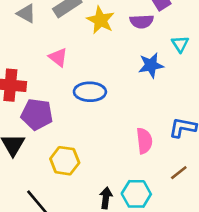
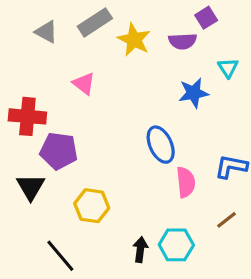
blue ellipse: (90, 92) -> (161, 145), moved, turned 64

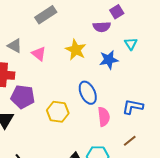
gray triangle: (46, 32) -> (15, 46), moved
yellow star: (134, 40) -> (76, 50), moved
yellow hexagon: (92, 206) -> (58, 112), moved

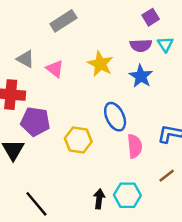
purple semicircle: (102, 27) -> (141, 45), moved
cyan triangle: (131, 44) -> (165, 44), moved
blue star: (109, 60) -> (141, 76), turned -30

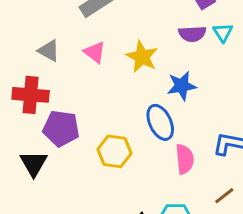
pink triangle: (55, 69) -> (95, 52), moved
blue star: (141, 76) -> (182, 86), moved, turned 30

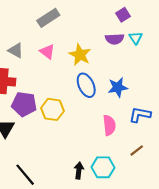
blue star: (182, 86) -> (118, 87), moved
blue ellipse: (160, 122) -> (86, 85), moved
yellow hexagon: (114, 151) -> (52, 109), moved

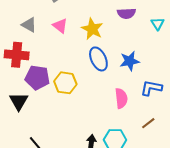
cyan triangle: (136, 38) -> (158, 24), moved

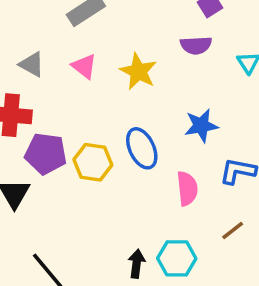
blue ellipse: (98, 59) -> (142, 148), moved

